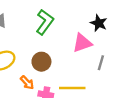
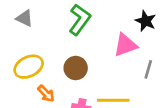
orange arrow: (27, 83) -> (46, 94), moved

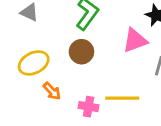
brown circle: (76, 68) -> (81, 52), moved

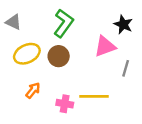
yellow ellipse: (34, 63) -> (27, 54), moved
orange arrow: (52, 91) -> (33, 90), turned -98

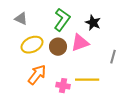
black star: (123, 24) -> (93, 23), moved
pink triangle: (105, 46) -> (80, 43), moved
orange arrow: (33, 90) -> (37, 75), size x1.5

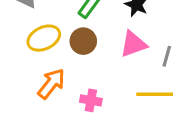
pink triangle: (80, 43) -> (133, 44), moved
yellow line: (87, 80) -> (155, 94), moved

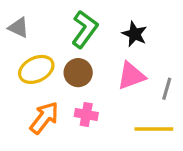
pink cross: (91, 100) -> (86, 115), moved

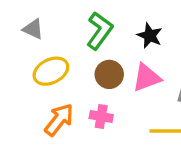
brown circle: (78, 73) -> (109, 74), moved

